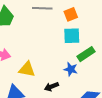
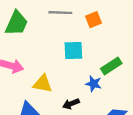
cyan square: (72, 36) -> (73, 50), moved

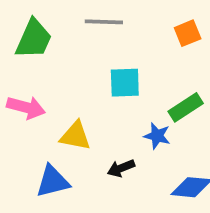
orange square: (94, 20) -> (188, 33), moved

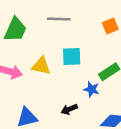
yellow triangle: (75, 136) -> (41, 66), moved

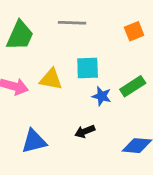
blue star: (92, 89) -> (102, 96), moved

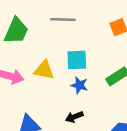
blue star: (102, 96) -> (79, 85), moved

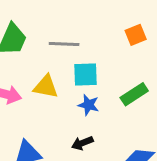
gray line: (63, 20) -> (64, 44), moved

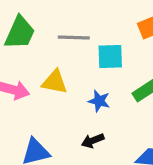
cyan square: (85, 74) -> (110, 57), moved

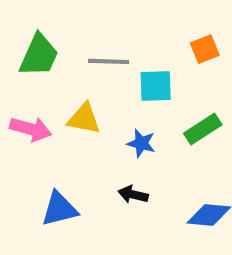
black arrow: (93, 141) -> (133, 195), turned 35

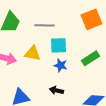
orange square: (205, 49) -> (92, 19), size x1.5
cyan square: (156, 86) -> (59, 45), moved

